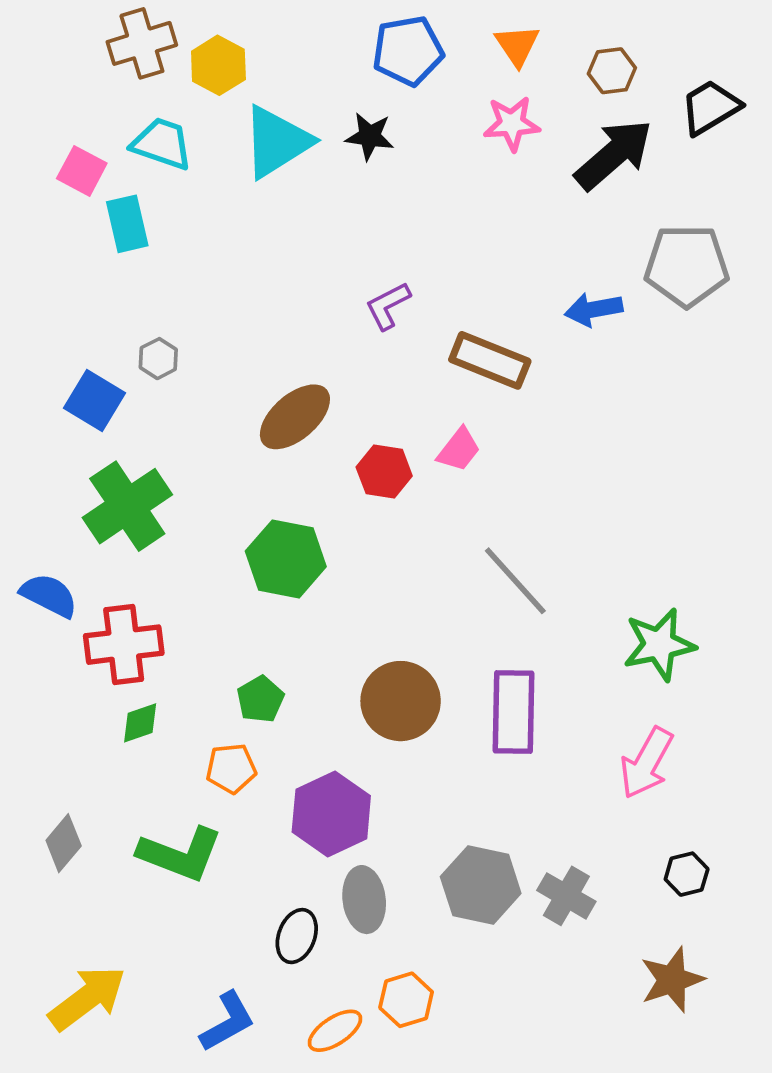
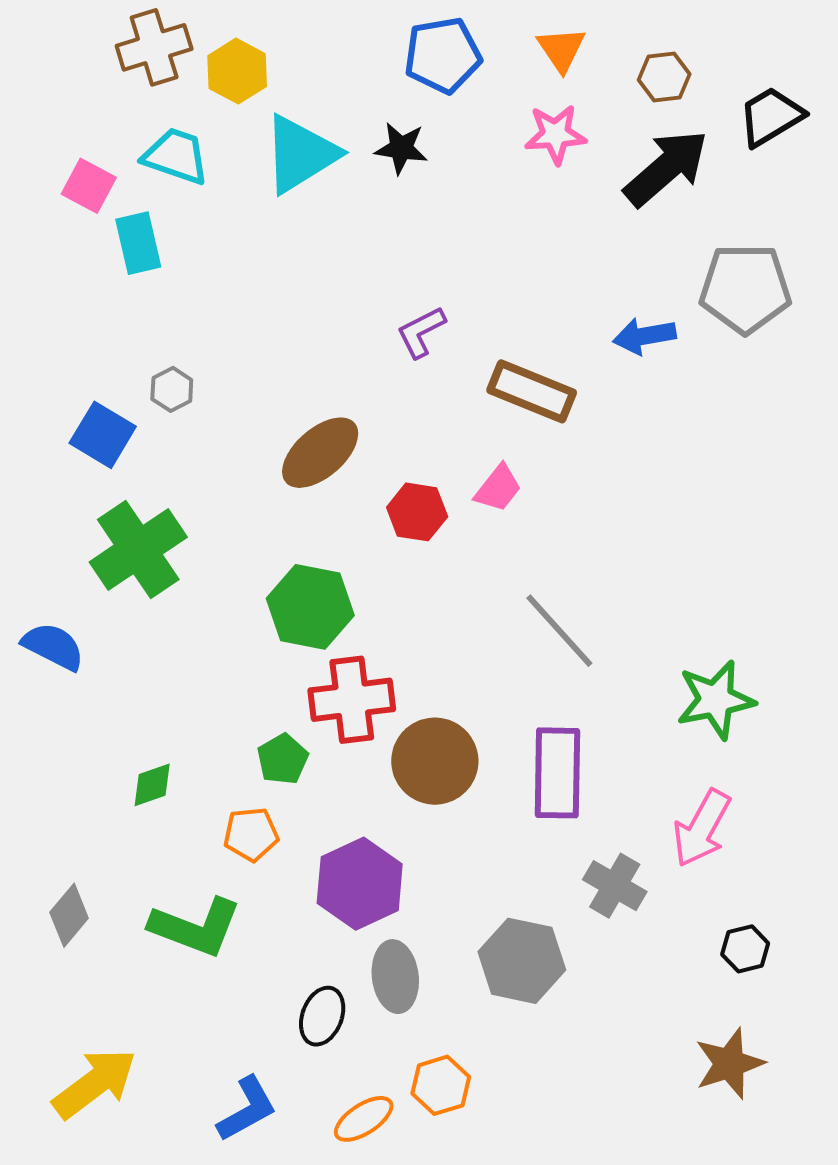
red cross: (124, 645) -> (352, 700), moved
gray cross: (566, 896) -> (615, 886), moved

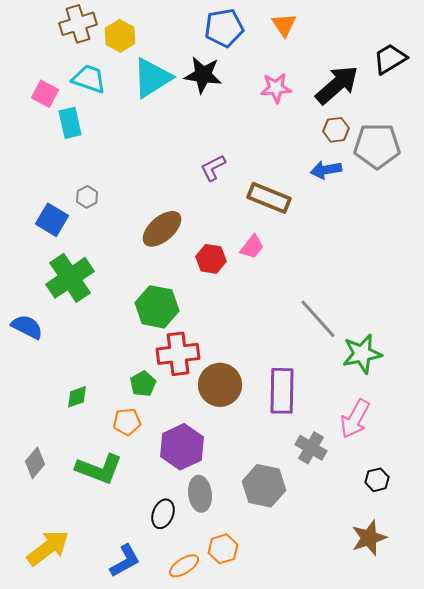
brown hexagon: (664, 77) -> (336, 130), moved
pink star: (555, 134) -> (276, 88), moved
black star: (401, 148) -> (203, 75), size x1.4
gray line: (559, 631) -> (318, 319), moved

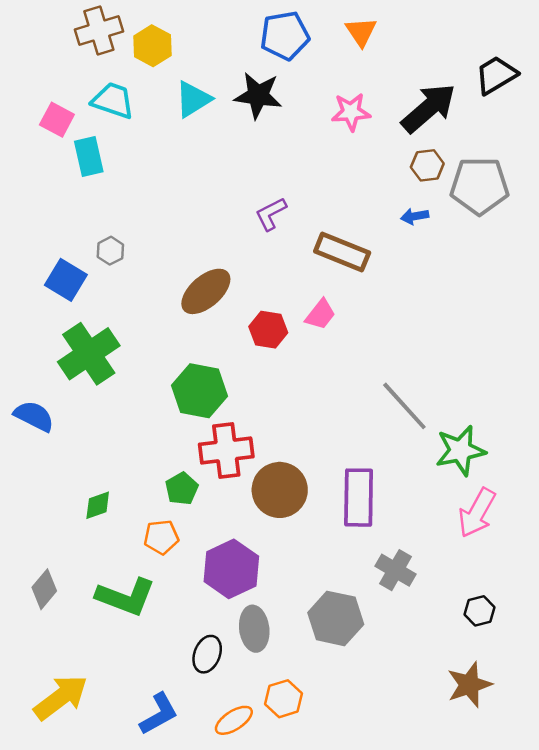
cyan triangle: (152, 78) -> (193, 99), size x0.7
blue arrow: (326, 170) -> (415, 216), size x0.7
pink arrow: (355, 419) -> (477, 513), moved

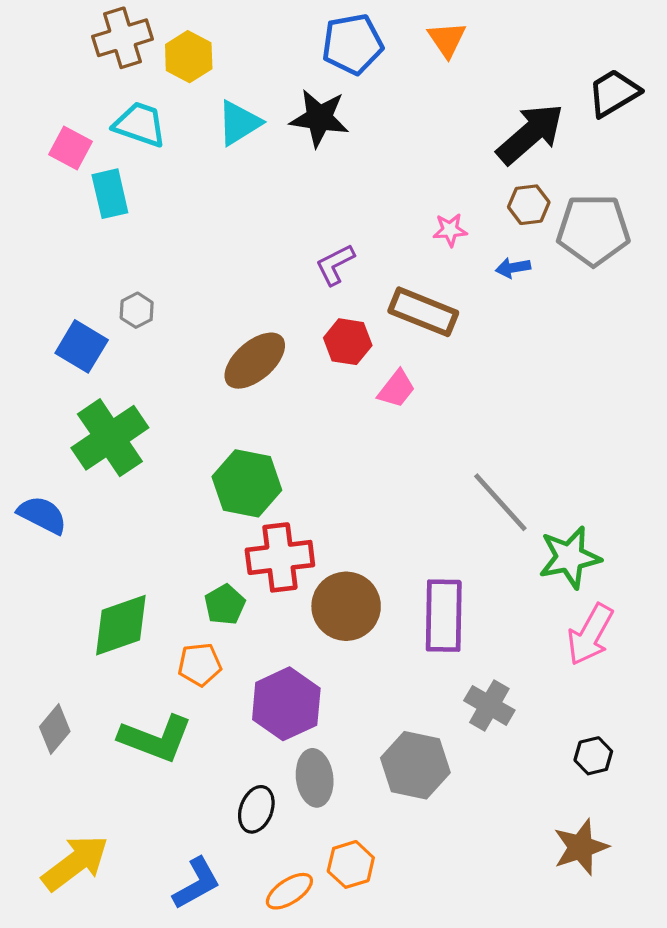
pink star: (351, 112) -> (450, 230), moved, size x0.7
red hexagon: (268, 330) -> (348, 342), moved
green diamond: (98, 505) -> (121, 625), size x1.8

